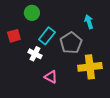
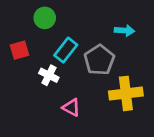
cyan arrow: (89, 22) -> (125, 31), turned 112

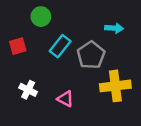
white cross: (49, 75) -> (28, 90), moved

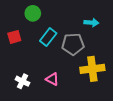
gray pentagon: (91, 55) -> (73, 44), turned 30
white cross: (28, 90) -> (23, 81), moved

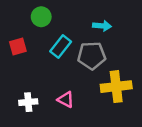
cyan arrow: (91, 23) -> (102, 26), moved
white cross: (23, 81) -> (28, 102), turned -32

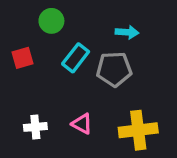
yellow cross: (116, 87) -> (138, 130), moved

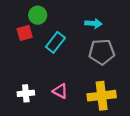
red square: (23, 58) -> (25, 33), moved
gray pentagon: (114, 69) -> (102, 52), moved

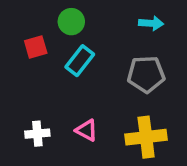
green circle: (38, 15) -> (71, 22), moved
cyan arrow: (93, 23) -> (151, 23), moved

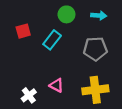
green circle: (71, 22) -> (66, 14), moved
white cross: (37, 134) -> (29, 95), moved, turned -32

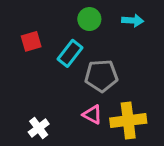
gray pentagon: (95, 49) -> (101, 76), moved
pink triangle: (56, 85) -> (92, 115), moved

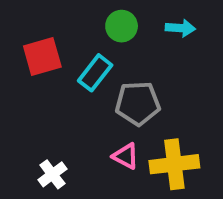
red square: (31, 41) -> (42, 57), size x1.4

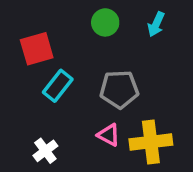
cyan arrow: (180, 28) -> (156, 24), turned 110
cyan rectangle: (95, 73) -> (58, 86), moved

